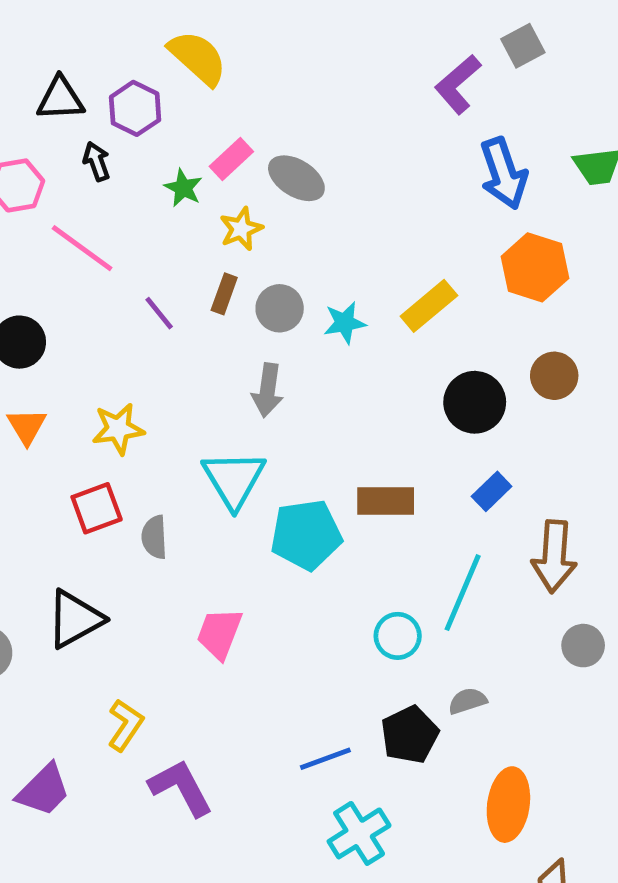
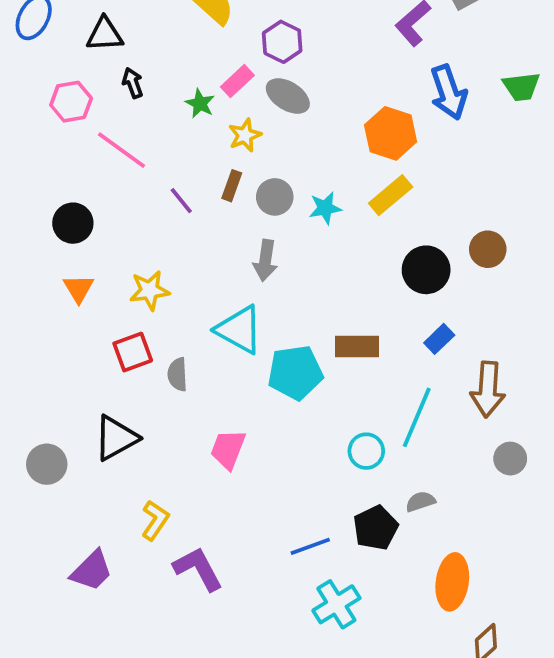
purple hexagon: (135, 108) -> (282, 42), moved
orange hexagon: (535, 267) -> (391, 133), moved
cyan triangle: (234, 479) -> (239, 330), turned -30

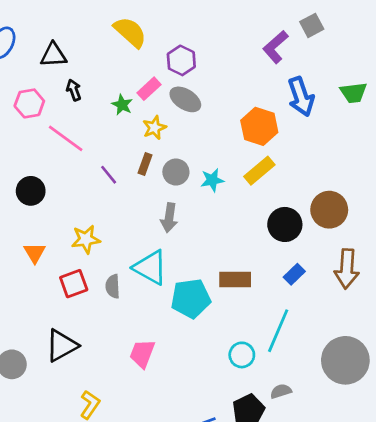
brown circle: (488, 249) -> (329, 210), size x1.4
orange triangle: (78, 288) -> (35, 253), moved
gray semicircle: (178, 374) -> (113, 286), moved
brown arrow: (488, 389) -> (347, 269), moved
gray circle: (510, 459) -> (345, 360), size x2.0

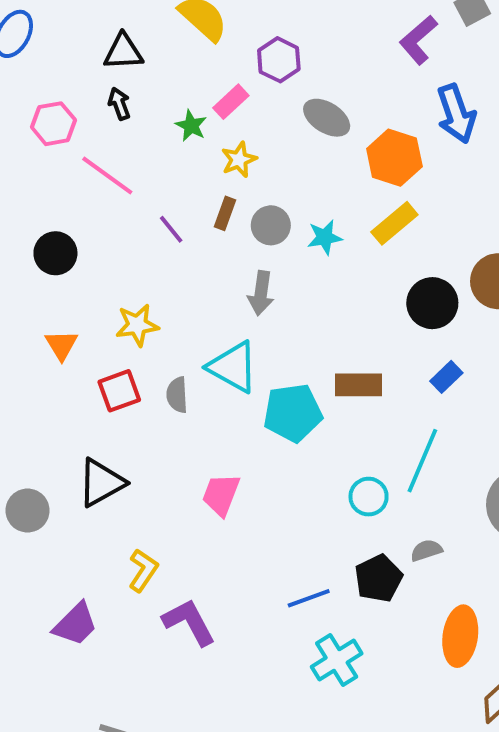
black triangle: (54, 55) -> (123, 52), moved
gray ellipse: (185, 99) -> (327, 118), moved

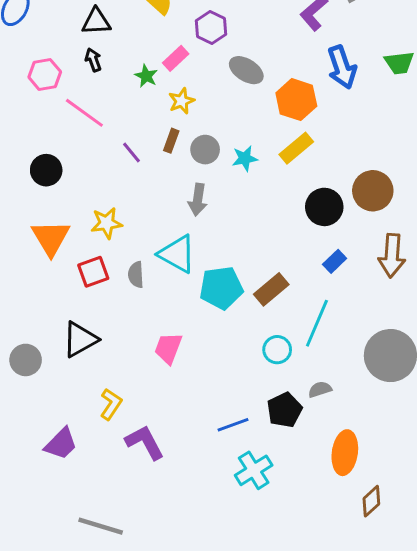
orange triangle: (61, 345) -> (51, 238), size x1.6
brown rectangle: (359, 385) -> (271, 289), moved, turned -40

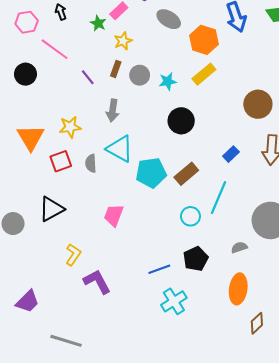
black circle: (46, 170) -> (25, 74), moved
gray arrow: (198, 200) -> (113, 110), moved
black circle: (324, 207) -> (181, 121), moved
gray semicircle: (320, 389) -> (239, 247), moved
purple trapezoid: (61, 444) -> (28, 301), moved

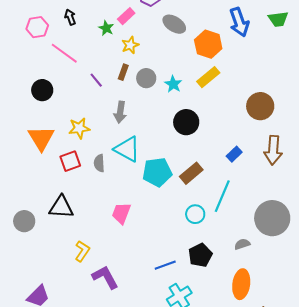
black circle: (25, 74) -> (42, 90), moved
cyan star: (168, 81) -> (173, 84), turned -30
black triangle: (51, 209) -> (61, 207), turned 32

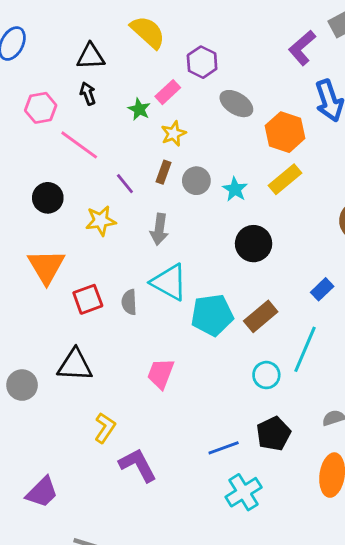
yellow star: (79, 128) -> (101, 221), moved

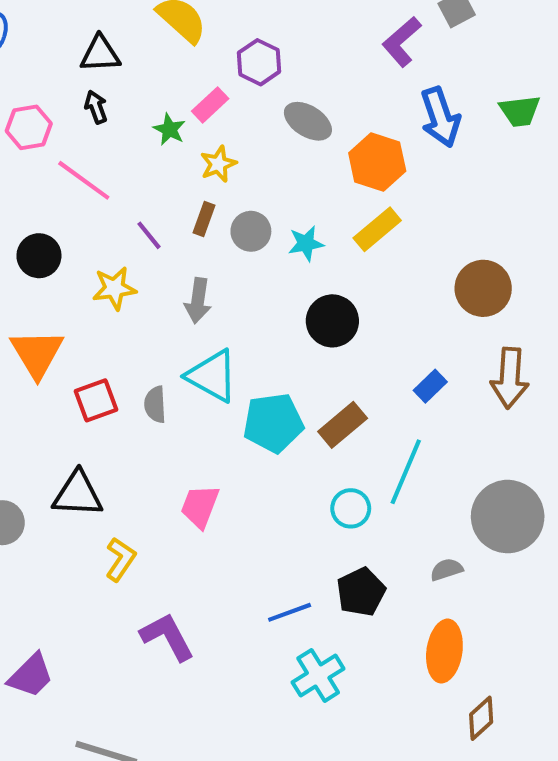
cyan star: (235, 189) -> (306, 243), turned 30
yellow L-shape: (105, 428) -> (120, 559), moved

